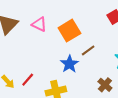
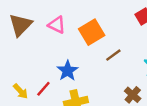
blue star: (69, 64) -> (68, 71), moved

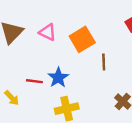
brown line: (113, 55) -> (104, 62), turned -56
red line: (43, 89) -> (34, 81), moved, turned 56

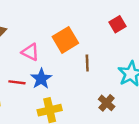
pink triangle: (48, 32) -> (30, 52), moved

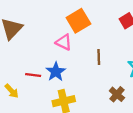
orange square: (65, 40) -> (78, 21), moved
pink triangle: (30, 52) -> (64, 42), moved

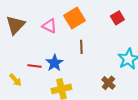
pink triangle: (64, 42) -> (49, 26), moved
brown line: (99, 57) -> (81, 47), moved

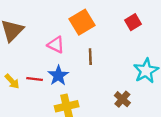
pink triangle: (49, 26) -> (56, 45), moved
yellow arrow: (15, 80) -> (12, 81), moved

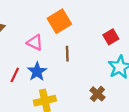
red square: (133, 22) -> (111, 37), moved
red line: (35, 79) -> (15, 75), turned -72

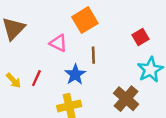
blue star: (37, 72) -> (75, 74), moved
brown cross: (97, 94) -> (126, 99), size x1.5

